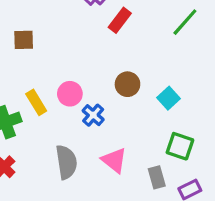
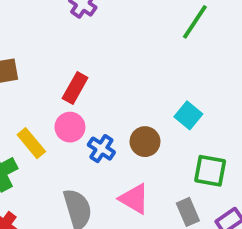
red rectangle: (120, 20) -> (75, 88), moved
brown circle: (127, 84) -> (145, 142), moved

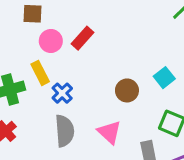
pink circle: (70, 127) -> (51, 41), moved
blue cross: (101, 149) -> (62, 93), moved

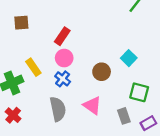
pink circle: (51, 41) -> (64, 58), moved
blue cross: (62, 93) -> (63, 79), moved

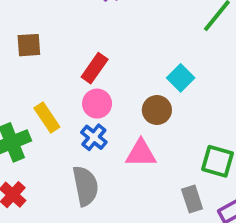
cyan square: (129, 58) -> (181, 78), moved
brown circle: (102, 72) -> (157, 110), moved
pink triangle: (92, 105) -> (141, 153), moved, turned -36

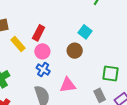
yellow rectangle: (47, 118) -> (18, 44), moved
pink triangle: (141, 153) -> (68, 85), moved

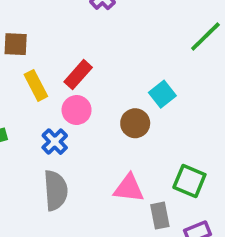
blue cross: (43, 70) -> (55, 142), moved
pink triangle: (68, 85) -> (129, 188), moved

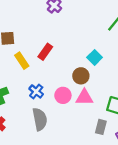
pink circle: (77, 110) -> (63, 95), moved
pink triangle: (129, 188) -> (84, 97), moved
gray rectangle: (160, 216) -> (101, 127), turned 32

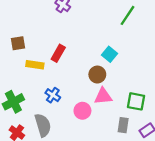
yellow rectangle: (22, 61) -> (35, 65), turned -42
pink circle: (63, 95) -> (82, 111), moved
gray semicircle: (40, 119) -> (43, 125), moved

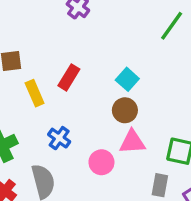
cyan square: (110, 54) -> (127, 79), moved
yellow rectangle: (35, 65) -> (35, 93), turned 56

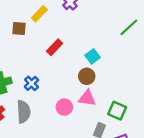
yellow rectangle: (35, 93) -> (39, 14), moved, turned 56
blue cross: (59, 138) -> (31, 83), moved

